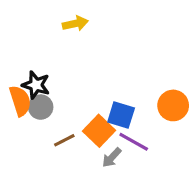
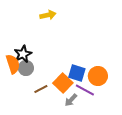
black star: (36, 85) -> (23, 54), turned 30
orange circle: (173, 105) -> (98, 76), moved

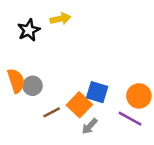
black star: (23, 54) -> (29, 30), moved
orange circle: (98, 76) -> (139, 96), moved
purple line: (85, 90) -> (130, 119), moved

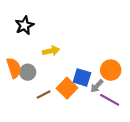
yellow arrow: (60, 19) -> (51, 51), moved
orange circle: (139, 96) -> (111, 70), moved
gray arrow: (90, 126) -> (97, 86), moved

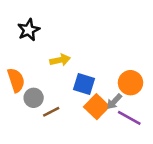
gray circle: (28, 72) -> (34, 98), moved
blue square: (82, 77) -> (84, 84), moved
orange square: (67, 88) -> (97, 107), moved

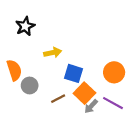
gray arrow: (114, 102) -> (91, 106), moved
brown line: (51, 112) -> (58, 99), moved

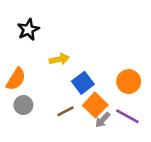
orange semicircle: (14, 70) -> (16, 79), turned 50
blue square: (73, 73) -> (83, 83), turned 36
gray circle: (30, 85) -> (23, 105), moved

